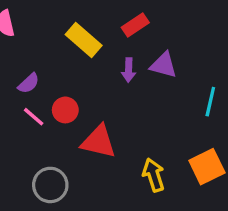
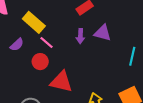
yellow rectangle: (84, 40) -> (34, 22), moved
pink line: (34, 117) -> (47, 42), moved

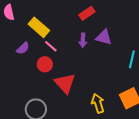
red triangle: (61, 82) -> (65, 83), turned 35

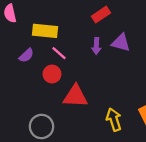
yellow rectangle: (39, 27) -> (45, 31), turned -35
red triangle: (65, 83) -> (75, 96), turned -45

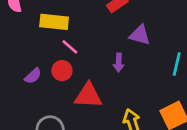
purple arrow: (96, 46) -> (119, 63), moved
purple semicircle: (26, 55) -> (33, 76), moved

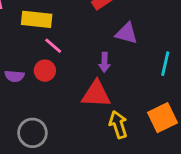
purple semicircle: (33, 76) -> (14, 76), turned 48
red triangle: (88, 96) -> (96, 94), moved

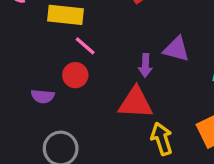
purple triangle: (127, 33) -> (176, 49), moved
purple semicircle: (14, 76) -> (43, 96), moved

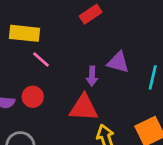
red circle: (75, 75) -> (33, 97), moved

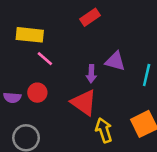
red triangle: (84, 108) -> (84, 103), turned 32

